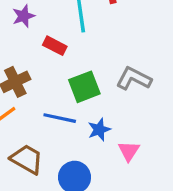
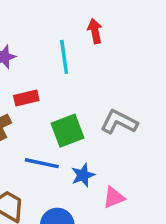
red rectangle: (55, 46) -> (26, 98), moved, turned -40
pink triangle: (129, 151) -> (114, 197), turned 35

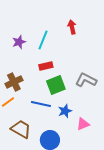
cyan line: (64, 57) -> (43, 40), moved, turned 30
red rectangle: (26, 98) -> (46, 66), moved

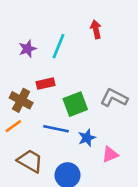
red rectangle: (46, 66) -> (46, 84), moved
brown cross: (14, 82) -> (21, 100), turned -36

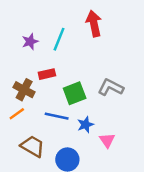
red arrow: (96, 29) -> (94, 24), size x1.5
pink triangle: (110, 155) -> (107, 140), turned -42

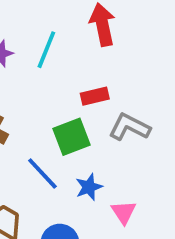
red rectangle: (47, 74) -> (95, 96), moved
blue line: (57, 116) -> (42, 173), turned 35

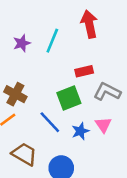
pink triangle: (124, 212) -> (103, 125), moved

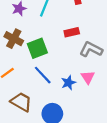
brown cross: (15, 94) -> (14, 39), moved
green square: (69, 98) -> (37, 48), moved

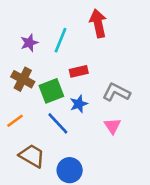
red rectangle: (72, 32) -> (79, 71), moved
blue star: (68, 83) -> (79, 104), moved

